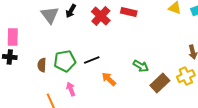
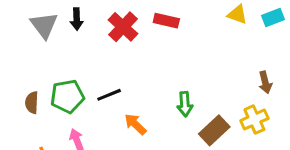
black arrow: (71, 11) -> (77, 19), turned -32
green arrow: (141, 66) -> (185, 104), turned 56

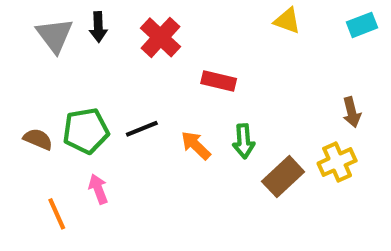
yellow triangle: (237, 14) -> (287, 21), moved
red rectangle: (166, 21) -> (219, 81), moved
brown semicircle: (32, 103) -> (38, 139), turned 110
orange arrow: (135, 124) -> (196, 145), moved

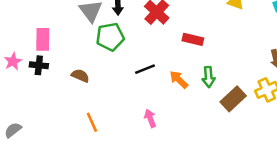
green pentagon: (86, 131) -> (110, 37), moved
pink arrow: (98, 189) -> (150, 118), moved

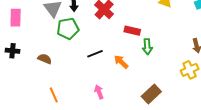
pink rectangle: (43, 39) -> (16, 18), moved
green arrow: (209, 77) -> (147, 47), moved
brown rectangle: (233, 99) -> (151, 94), moved

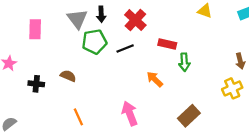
black cross: (13, 51) -> (36, 84), moved
black line: (95, 54) -> (125, 49), moved
pink arrow: (99, 92) -> (130, 113), size x1.5

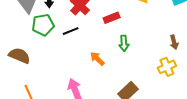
red rectangle: (167, 44) -> (112, 18), moved, turned -35
brown semicircle: (68, 76) -> (19, 56), size x1.5

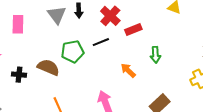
red rectangle: (112, 18) -> (133, 30), moved
green pentagon: (43, 25) -> (73, 52), moved

